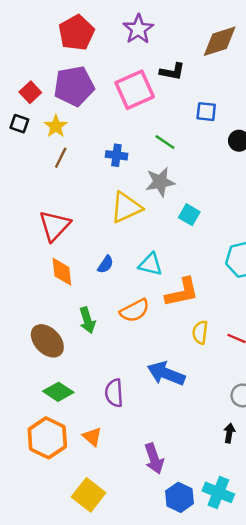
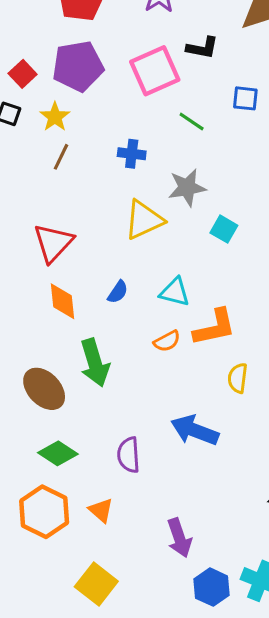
green line: (165, 142) -> (192, 122), moved
orange semicircle: (135, 311) -> (167, 341), moved, size x0.7
green arrow: (87, 320) -> (95, 363), size x1.4

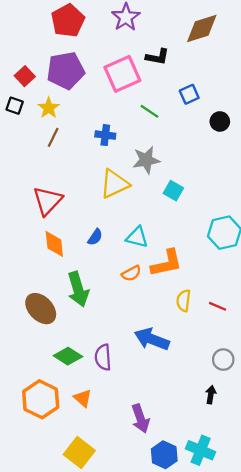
blue square: (245, 98) -> (189, 94), turned -30
green diamond: (58, 453) -> (68, 356), moved

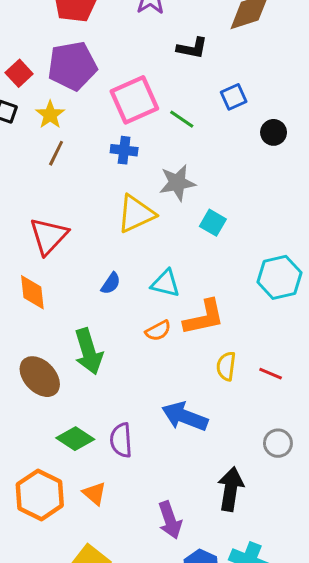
pink square: (122, 74) -> (134, 100), moved
orange diamond: (54, 244) -> (32, 292), moved
black arrow: (211, 395) -> (231, 489), moved, size x1.8

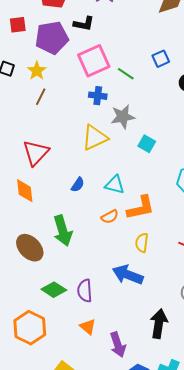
black L-shape: (192, 48) -> (84, 24), moved
red square: (19, 73) -> (18, 25), moved, turned 36
blue cross: (124, 150) -> (98, 96), moved
yellow semicircle: (226, 366) -> (142, 243), moved
orange triangle: (94, 493) -> (88, 327), moved

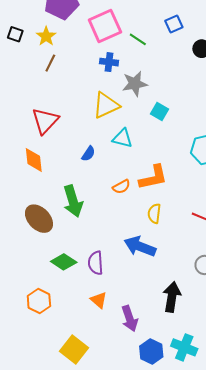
cyan triangle: (115, 185) -> (122, 138), moved
orange hexagon: (30, 328) -> (39, 301), size x0.7

